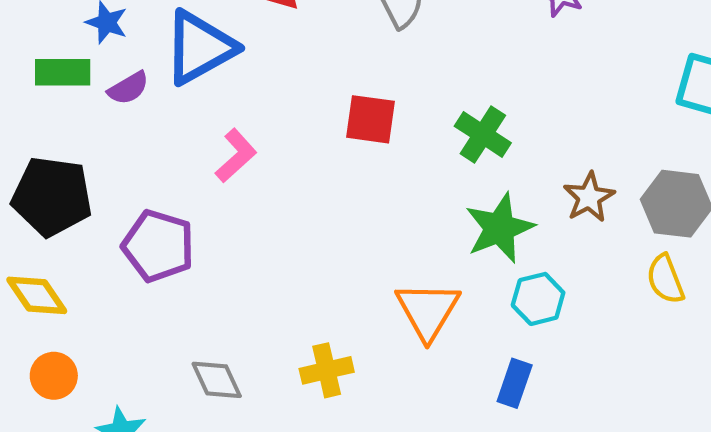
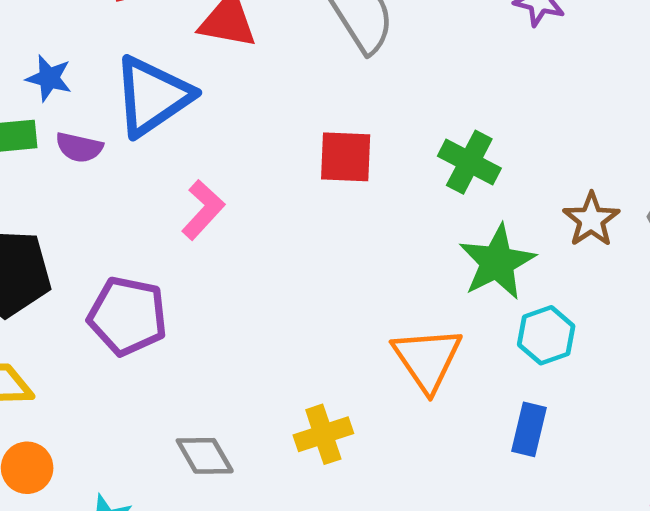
purple semicircle: (128, 88) -> (79, 147), turned 48

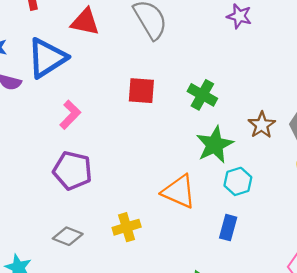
purple pentagon: (128, 316) -> (72, 171), moved
orange triangle: (427, 359) -> (179, 192), turned -33
gray diamond: (205, 456) -> (68, 236), turned -40

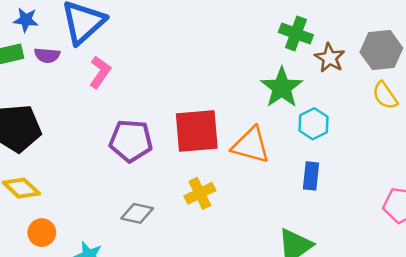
red square: (141, 91) -> (197, 131), moved, size x1.5
green cross: (202, 95) -> (296, 34), moved
pink L-shape: (70, 115) -> (100, 72), moved

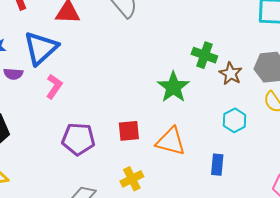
green star: (282, 88) -> (173, 87), moved
cyan hexagon: (313, 124) -> (235, 120), moved
red square: (197, 131) -> (129, 131), size x0.6

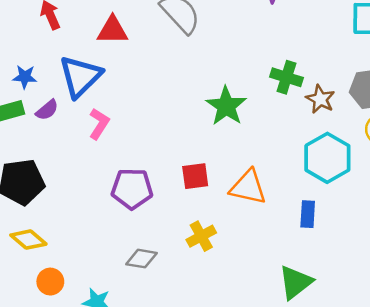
purple semicircle: (13, 74) -> (47, 110), turned -42
green star: (173, 87) -> (226, 106), moved
cyan hexagon: (235, 120) -> (327, 158), size x1.6

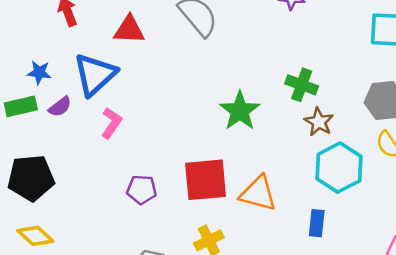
brown star: (320, 99) -> (319, 122), moved
red square: (195, 176) -> (206, 180), size x1.6
purple pentagon: (132, 189) -> (142, 190), size x0.7

